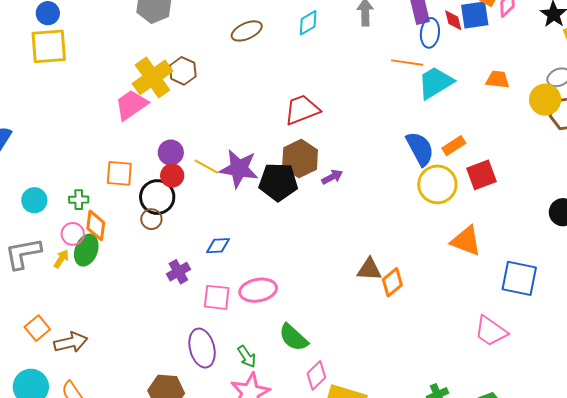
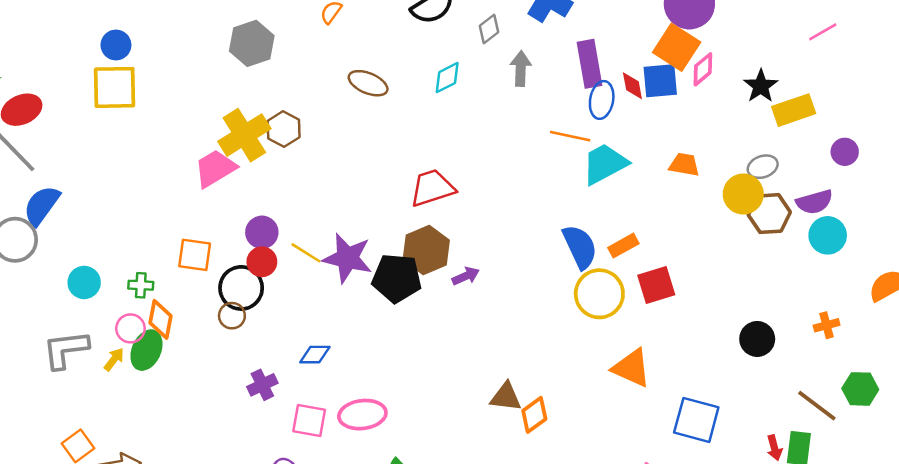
brown ellipse: (247, 31) -> (368, 83), turned 44

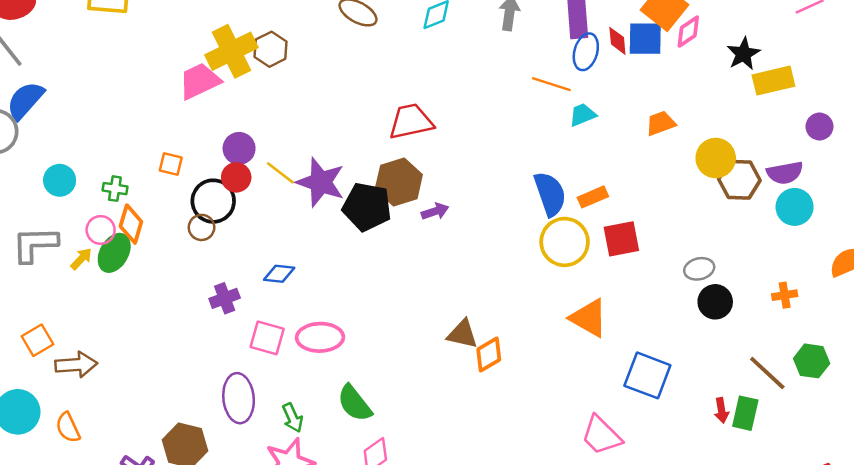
cyan trapezoid: (605, 164) -> (583, 115), size x0.6
orange trapezoid: (684, 165) -> (661, 123), turned -36
gray ellipse: (763, 167) -> (699, 269), moved
orange square: (195, 255) -> (171, 164), size x0.7

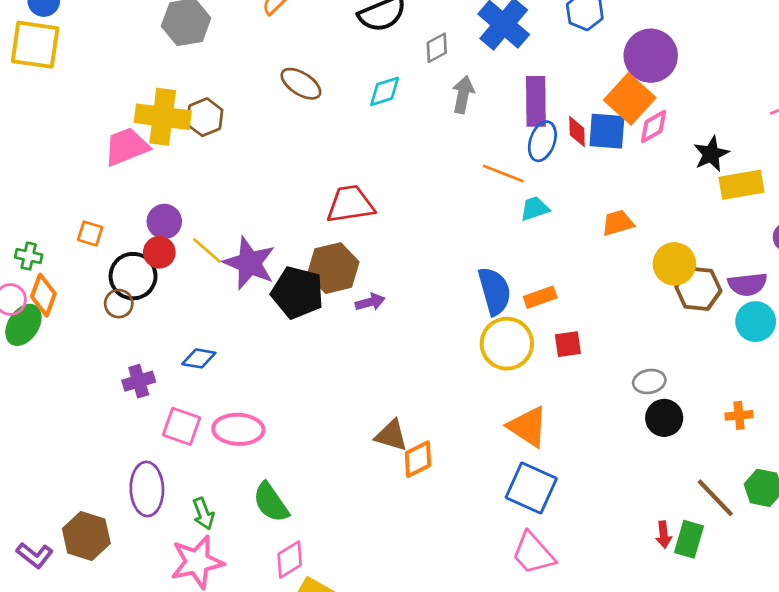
yellow cross: (231, 51) -> (163, 117), turned 30
red square: (621, 239) -> (568, 344), size x0.7
blue square: (647, 375) -> (531, 488), moved

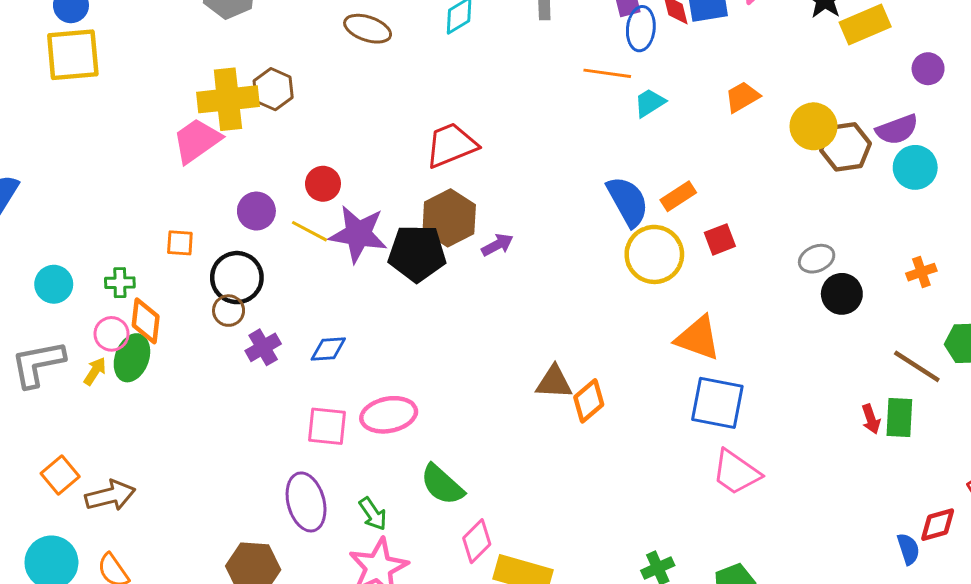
red circle: (159, 252) -> (323, 184), moved
purple cross: (139, 381) -> (263, 347), moved

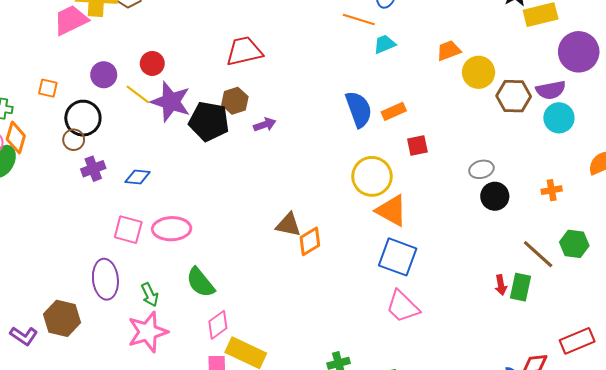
purple circle: (928, 69) -> (579, 52), size x1.8
yellow circle: (813, 126) -> (479, 72), moved
brown hexagon: (449, 218) -> (235, 101), size x0.7
yellow circle: (654, 254) -> (372, 176), moved

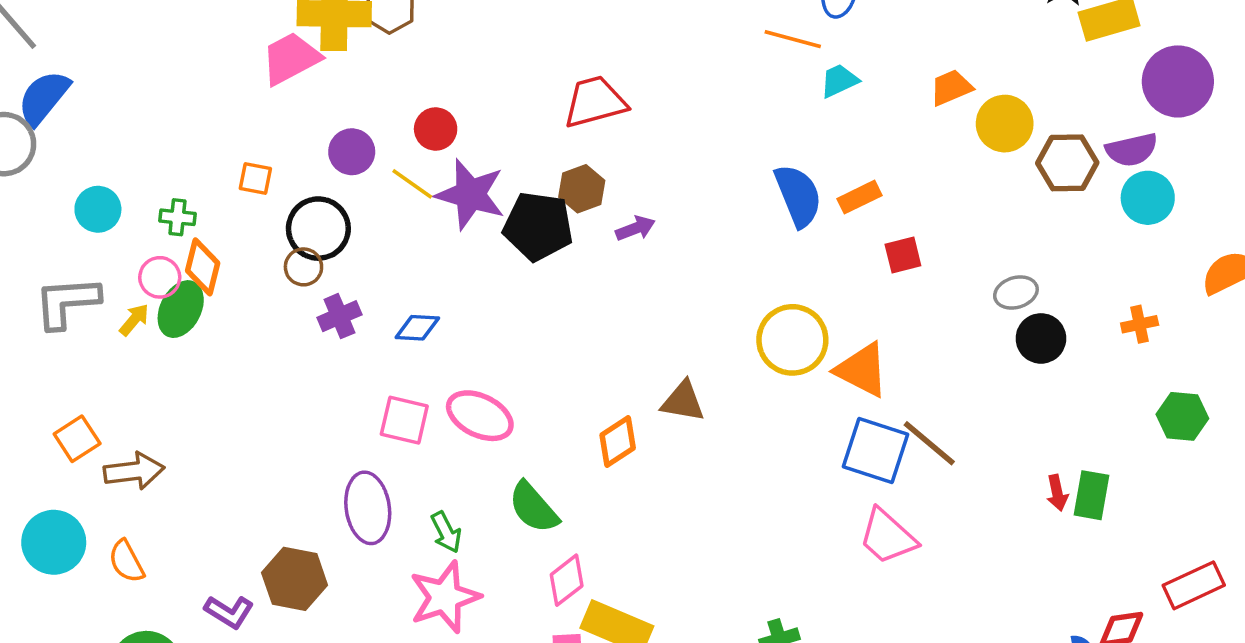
yellow circle: (372, 176) -> (792, 340), moved
pink ellipse: (172, 229) -> (480, 416), turned 30
orange diamond: (310, 241) -> (618, 441), moved
brown line: (538, 254) -> (929, 443), moved

